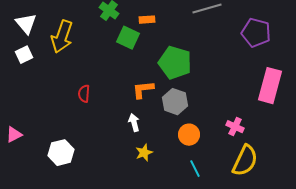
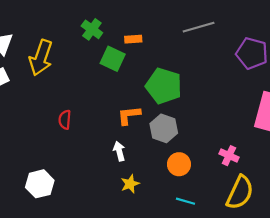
cyan line: (195, 169) -> (186, 201), turned -48

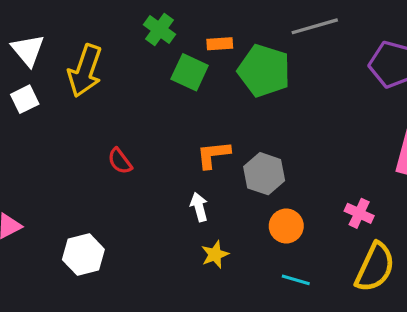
green pentagon: (164, 86) -> (264, 71), moved
red semicircle: (65, 120) -> (120, 161), turned -42

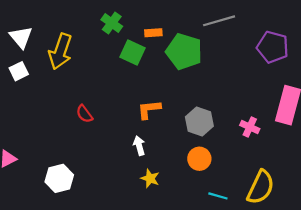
gray hexagon: (264, 174) -> (199, 122), moved
pink cross: (359, 213) -> (250, 127), moved
yellow star: (215, 255) -> (150, 178), turned -30
cyan line: (296, 280) -> (218, 196), moved

